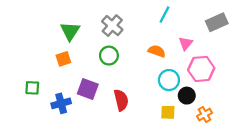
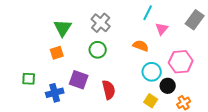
gray rectangle: (217, 22) -> (195, 20), turned -30
pink triangle: (186, 43) -> (162, 29), moved
yellow square: (168, 112) -> (151, 101), turned 32

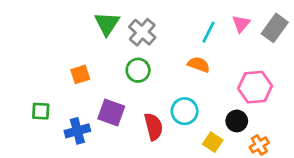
cyan line: (148, 13) -> (209, 32), moved
green triangle: (63, 28) -> (107, 24), moved
pink triangle: (162, 29) -> (241, 24), moved
cyan circle: (152, 72) -> (185, 111), moved

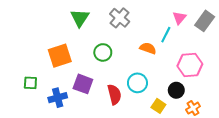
gray cross: (142, 32) -> (120, 18), moved
cyan line: (209, 32) -> (166, 35), moved
orange square: (80, 74) -> (60, 56), size x1.6

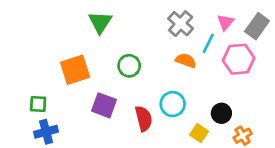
gray cross: (120, 18) -> (181, 24), moved
pink hexagon: (190, 65) -> (239, 59), moved
blue cross: (58, 98) -> (46, 132), moved

